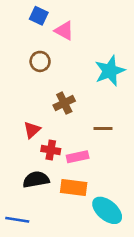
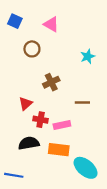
blue square: (39, 16) -> (15, 21), moved
cyan star: (110, 71) -> (88, 56), size x0.6

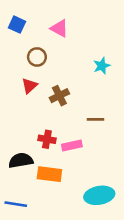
red triangle: (26, 104) -> (29, 86), moved
black semicircle: (29, 143) -> (21, 160), moved
orange rectangle: (59, 150) -> (49, 174), moved
cyan ellipse: (86, 168) -> (99, 195), turned -50

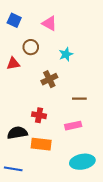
cyan star: (102, 66) -> (66, 54), moved
red triangle: (29, 86) -> (13, 64), moved, turned 32
pink rectangle: (72, 145) -> (73, 126), moved

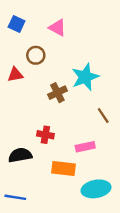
cyan star: (66, 54) -> (85, 77), moved, size x1.6
brown line: (79, 99) -> (103, 115), moved, turned 56
orange rectangle: (41, 144) -> (63, 168), moved

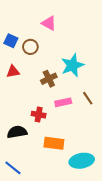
blue square: (17, 24) -> (11, 41), moved
red triangle: (15, 75) -> (13, 71), moved
pink rectangle: (85, 147) -> (63, 102), moved
blue line: (15, 197) -> (13, 168), turned 30

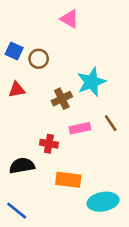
pink triangle: (49, 23) -> (70, 19), moved

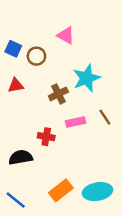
pink triangle: (70, 19) -> (66, 35), moved
orange rectangle: (68, 180) -> (61, 190), moved, turned -45

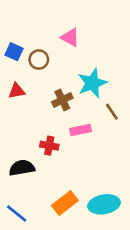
brown line: (105, 117) -> (112, 112), moved

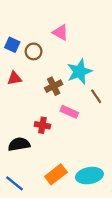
pink rectangle: (81, 130) -> (69, 112), turned 36

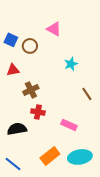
cyan star: (79, 72) -> (71, 64), size x0.6
brown cross: (54, 86) -> (31, 90), moved
brown line: (96, 96) -> (87, 94), moved
pink rectangle: (69, 112) -> (69, 125), moved

